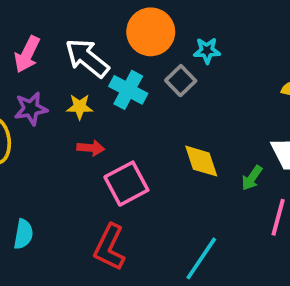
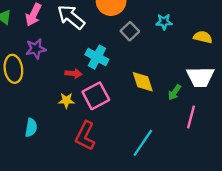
cyan star: (207, 51) -> (164, 22), moved
cyan cross: (128, 90) -> (97, 57), moved
yellow star: (80, 107) -> (66, 101), moved

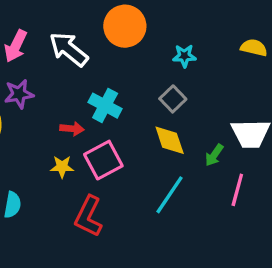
cyan star: (164, 22) -> (184, 56), moved
gray square: (130, 31) -> (173, 99), moved
yellow semicircle: (203, 37) -> (254, 48), moved
cyan line: (143, 143) -> (170, 195), moved

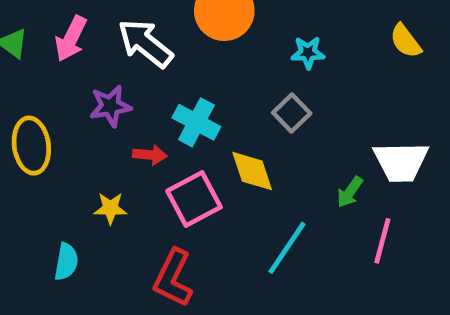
yellow semicircle: (254, 48) -> (406, 41), turned -140
purple star: (19, 94) -> (110, 106), moved
yellow diamond: (170, 140) -> (252, 171), moved
yellow star: (62, 167) -> (110, 208), moved

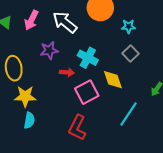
cyan star: (308, 53) -> (128, 26), moved
yellow star: (110, 208) -> (25, 96), moved, size x1.5

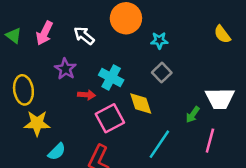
white arrow: (65, 22) -> (84, 36), size x0.7
purple star: (49, 50) -> (65, 69), turned -30
cyan semicircle: (29, 120) -> (57, 152), moved, turned 35

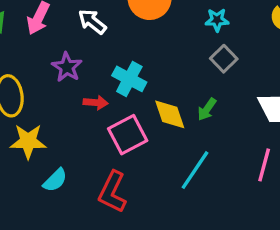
cyan star: (159, 40) -> (217, 20), moved
gray square: (162, 73) -> (224, 59), moved
green arrow: (193, 115) -> (207, 109), moved

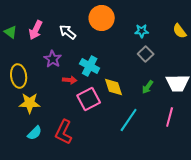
green arrow: (207, 109) -> (148, 87), moved
cyan semicircle: (55, 180) -> (35, 133), moved
red L-shape: (112, 192) -> (64, 132), moved

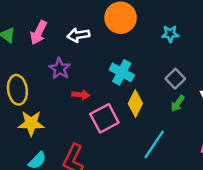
white arrow: (68, 32) -> (78, 35), turned -48
gray square: (146, 54) -> (175, 79), moved
cyan cross: (90, 66) -> (122, 72), moved
yellow diamond: (114, 87) -> (135, 103), turned 45

